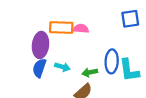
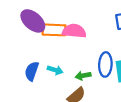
pink semicircle: (81, 29) -> (74, 31), size x1.5
purple ellipse: (41, 45) -> (33, 21), moved, turned -55

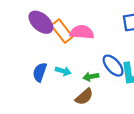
orange rectangle: (54, 30) -> (62, 31), turned 50
blue ellipse: (105, 64) -> (113, 66), turned -45

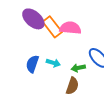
brown semicircle: (84, 97) -> (72, 86), turned -30

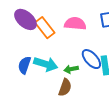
pink semicircle: (70, 28) -> (75, 24), moved
cyan arrow: (53, 63) -> (46, 64), size x1.6

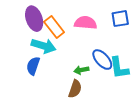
purple ellipse: (25, 19) -> (34, 19), turned 30
cyan arrow: (46, 64) -> (44, 46), moved

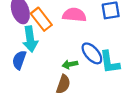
cyan arrow: (44, 46) -> (30, 39), turned 65

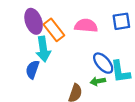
green arrow: (70, 64) -> (98, 81), moved

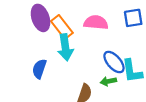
cyan arrow: (43, 49) -> (65, 47), moved

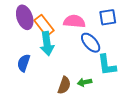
blue ellipse: (114, 62) -> (91, 43), moved
green arrow: (108, 81) -> (84, 82), moved

